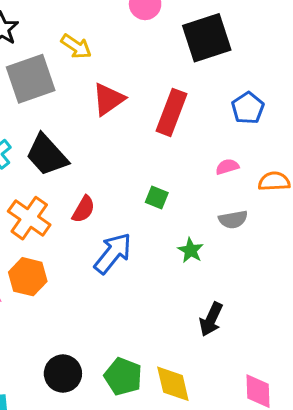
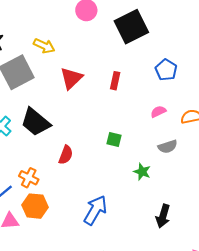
red rectangle: (171, 112) -> (115, 81), size x0.6
orange cross: (29, 218) -> (29, 178), moved, size x0.7
blue arrow: (113, 253) -> (95, 210), moved

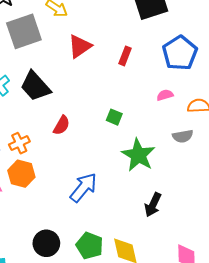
blue pentagon: (166, 70) -> (180, 53), size x1.5
gray semicircle: (168, 147) -> (183, 136), moved
green star: (142, 172) -> (138, 155), size x1.8
orange cross: (29, 178) -> (19, 143), turned 30

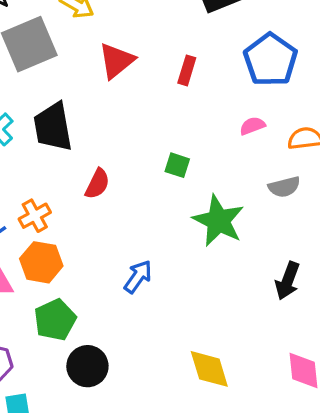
black trapezoid: (35, 86) -> (53, 127), turned 36
blue arrow: (83, 188) -> (138, 277), size x0.7
black arrow: (153, 205) -> (288, 281), moved
green pentagon: (90, 246) -> (55, 320), moved, turned 30

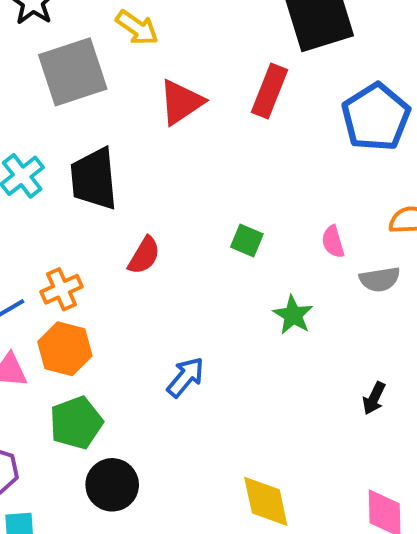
red rectangle: (187, 70) -> (269, 91), moved, size x1.4
pink semicircle: (252, 126) -> (333, 242), moved, turned -90
green star: (218, 221) -> (293, 315), size x0.6
black arrow: (288, 281) -> (374, 398), size x0.7

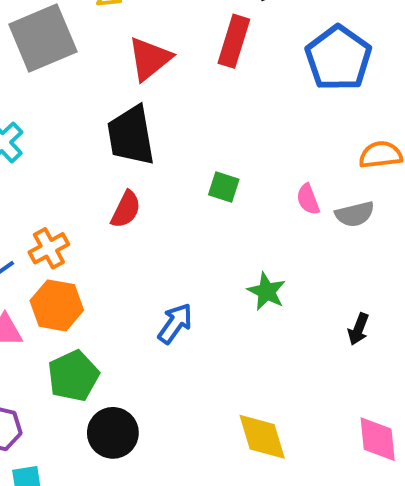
black trapezoid: (94, 179) -> (131, 136), moved
pink semicircle: (333, 242) -> (308, 199), moved
green star: (293, 315) -> (266, 291), moved

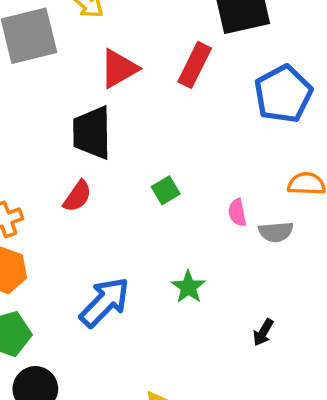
green square: (224, 187) -> (166, 190), turned 32
blue arrow: (175, 323) -> (105, 302), size x1.5

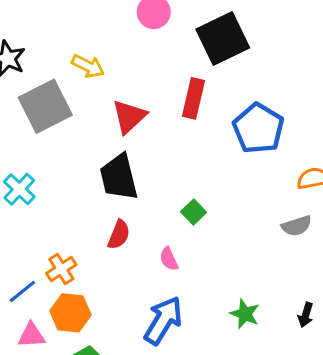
blue pentagon: (283, 94) -> (258, 128), moved
pink semicircle: (237, 213) -> (169, 259), moved
green star: (188, 287) -> (245, 314), moved

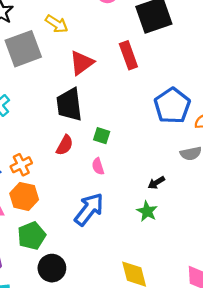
red rectangle: (194, 98) -> (128, 55), turned -40
blue pentagon: (258, 128) -> (172, 106), moved
green square: (194, 212) -> (102, 136), moved, turned -35
black arrow: (306, 315) -> (156, 183), moved, turned 35

